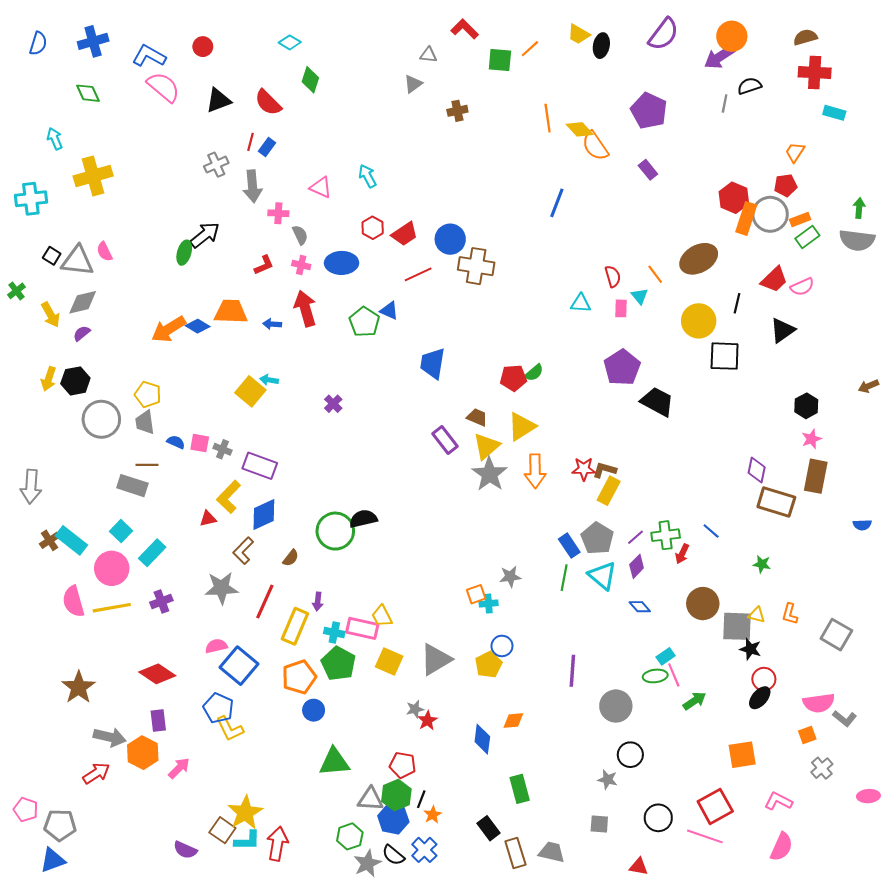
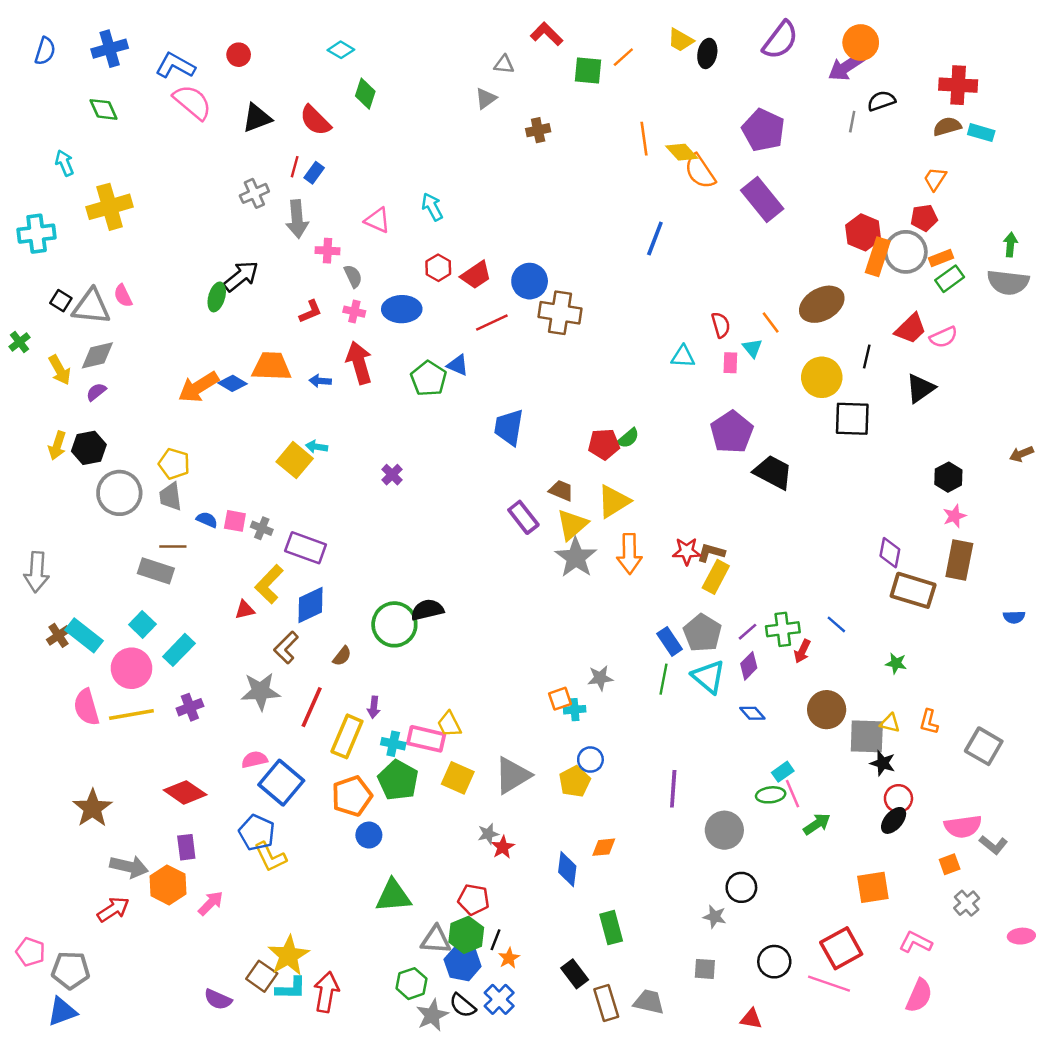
brown semicircle: (805, 37) -> (947, 126), moved
purple rectangle: (648, 170) -> (762, 200), size x1.8

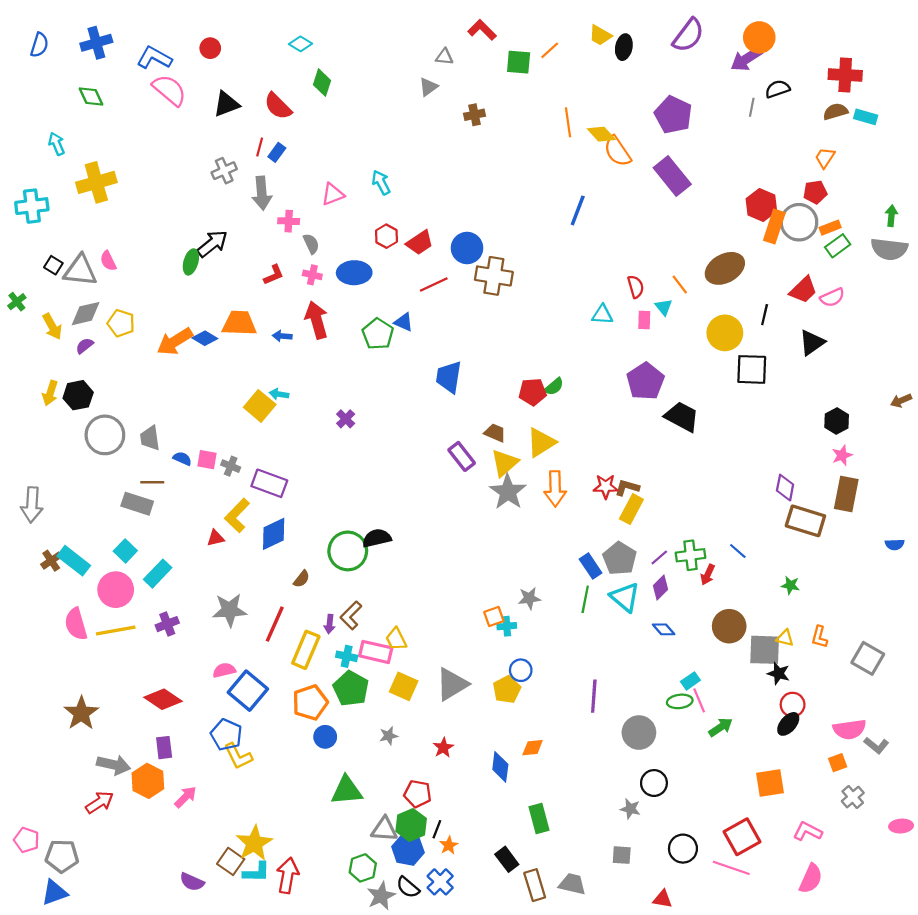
pink triangle: (377, 220) -> (333, 194), turned -45
yellow pentagon: (174, 464) -> (121, 323), moved
brown L-shape: (286, 648) -> (351, 615), moved
gray star: (488, 834) -> (389, 736), moved

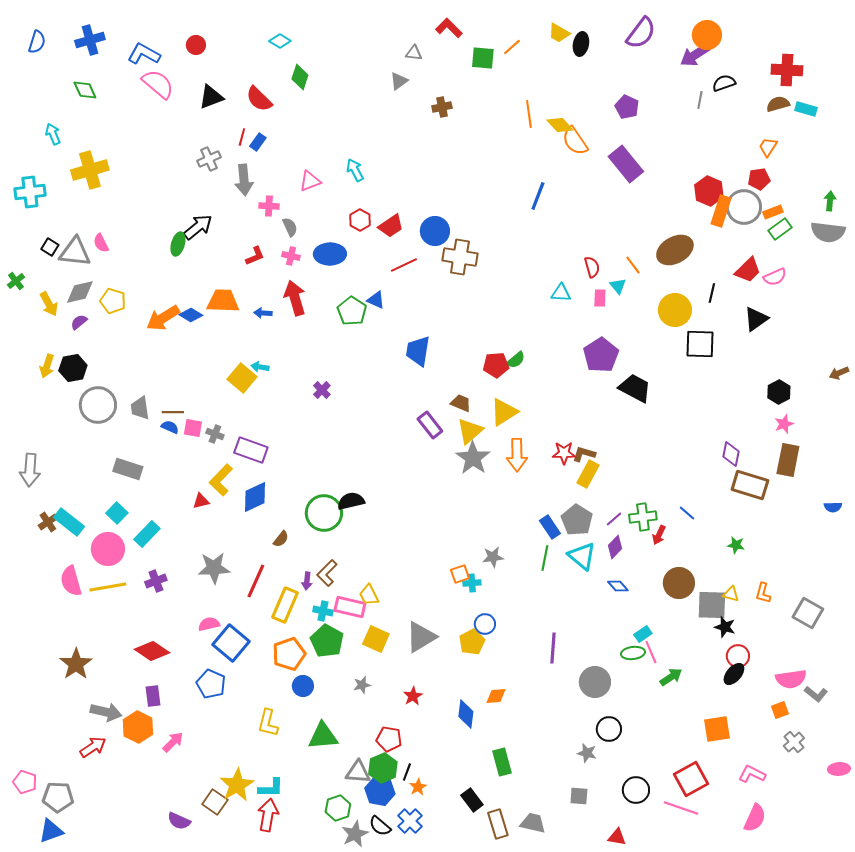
purple pentagon: (673, 115) -> (627, 107), size x0.7
brown line: (152, 482) -> (173, 412), moved
yellow L-shape: (238, 756) -> (268, 723), moved, turned 40
cyan L-shape: (256, 872) -> (271, 788), moved

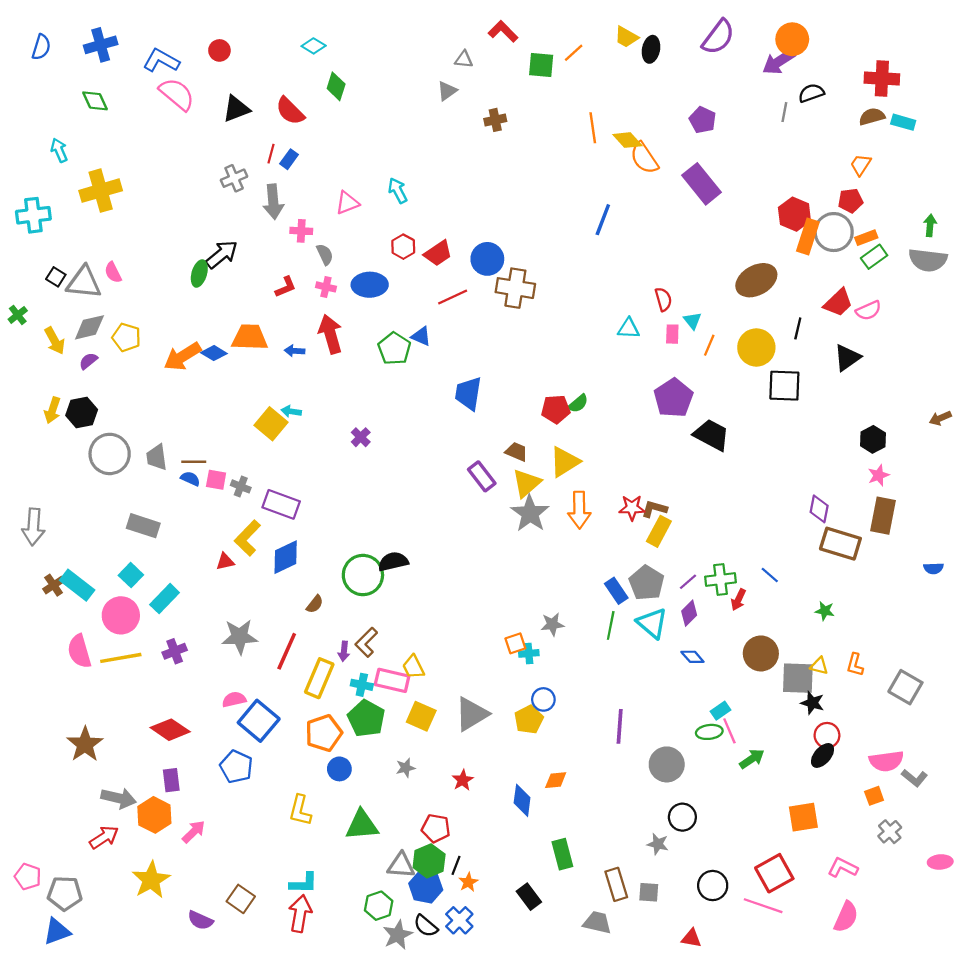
orange line: (633, 265) -> (709, 345), moved, turned 60
yellow star: (237, 785) -> (151, 880), moved
brown rectangle: (498, 824) -> (616, 884), moved

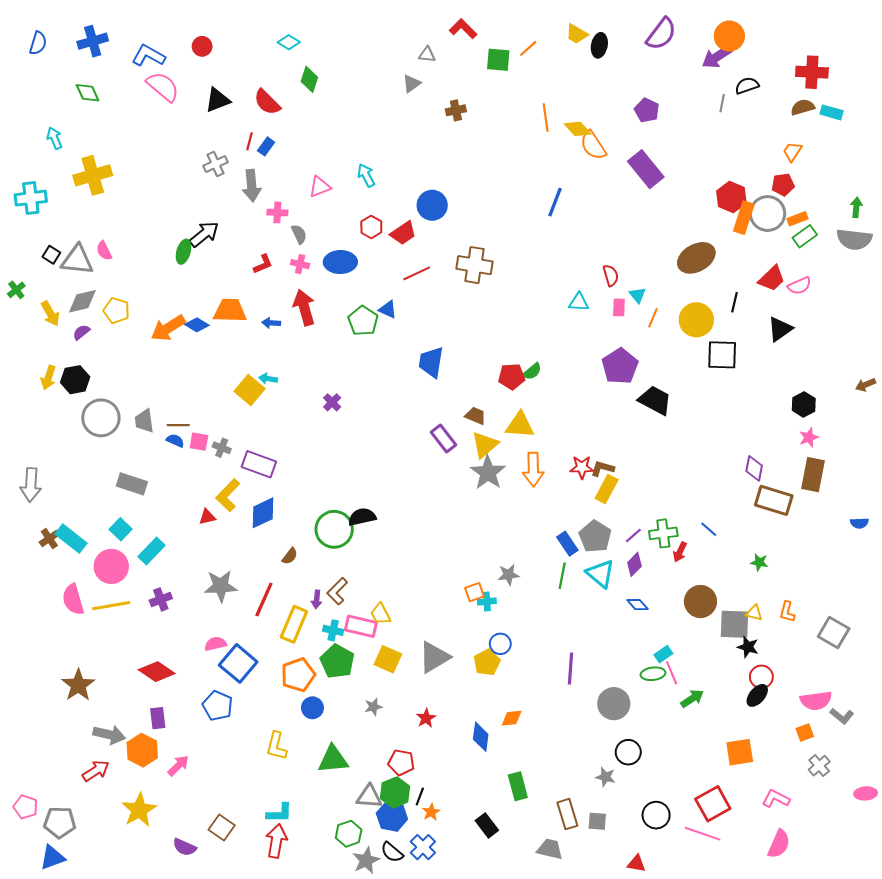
blue circle: (487, 259) -> (432, 205), moved
yellow triangle: (565, 462) -> (520, 425), turned 36

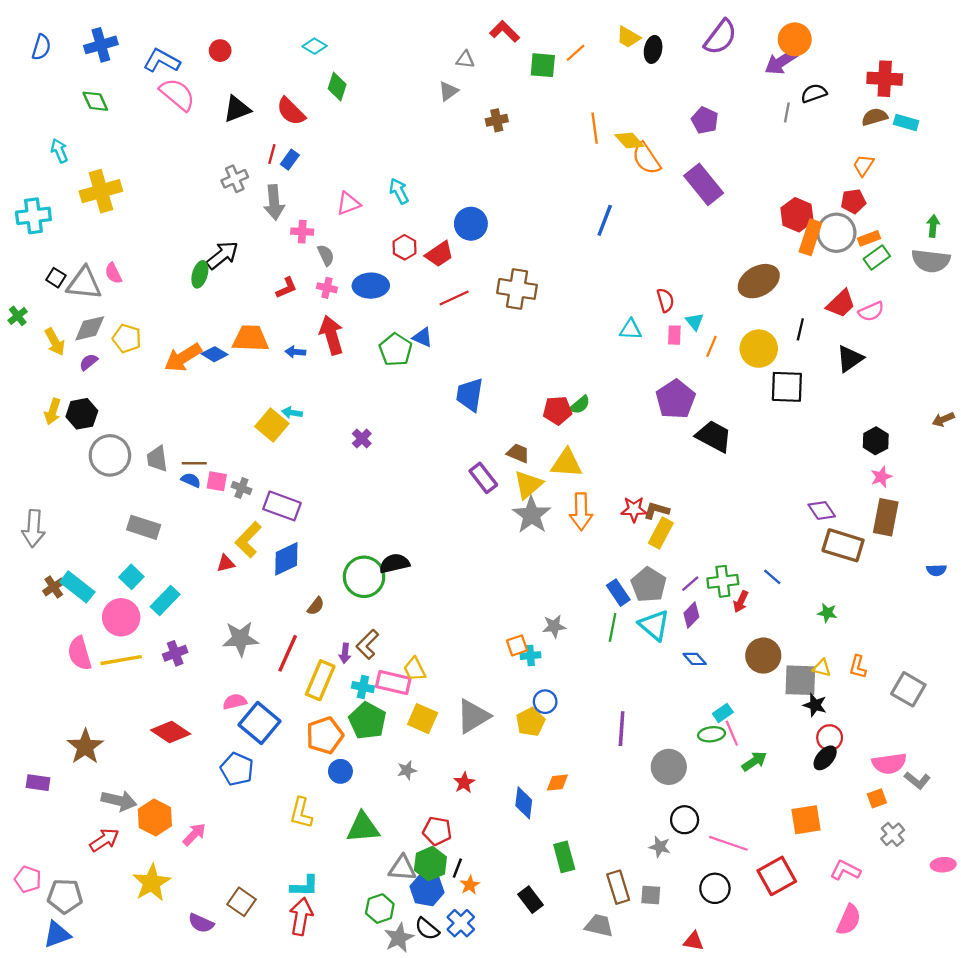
purple diamond: (754, 468) -> (822, 510), turned -45
purple rectangle: (158, 718) -> (38, 783), moved, turned -75
pink line: (703, 834) -> (728, 843), moved

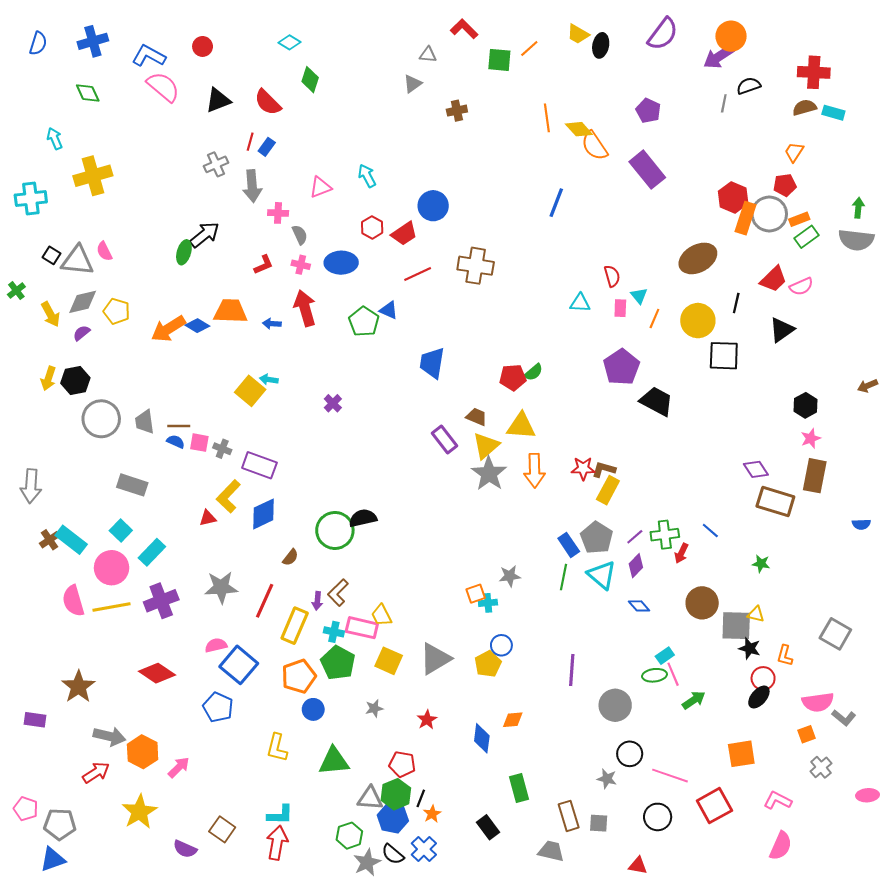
purple cross: (175, 653) -> (161, 601), size x1.5
orange L-shape: (858, 667) -> (785, 656), moved

